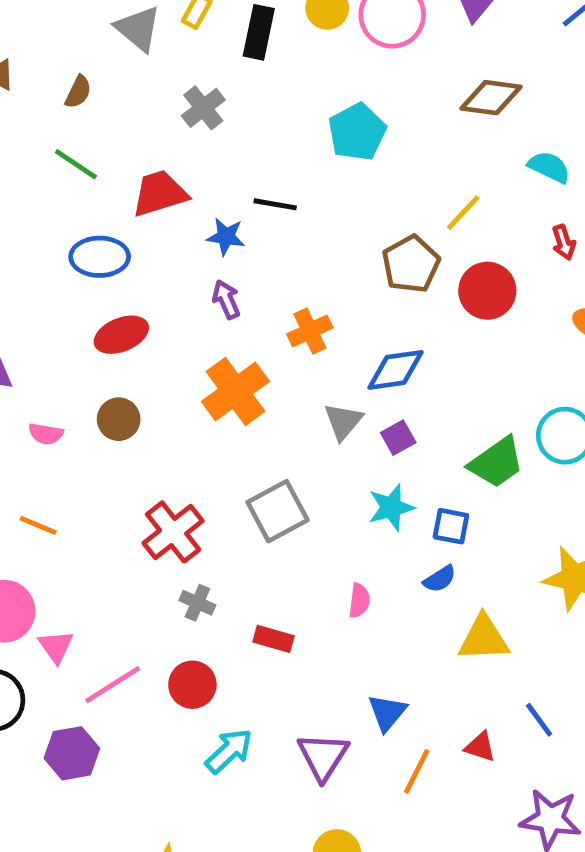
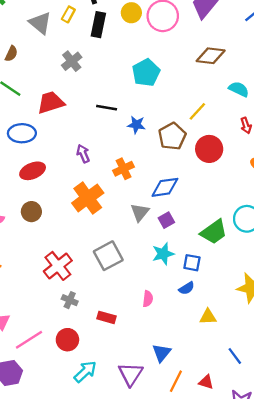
blue star: (226, 237) -> (136, 125), moved
yellow triangle: (484, 638) -> (208, 317), size x0.7
red triangle: (480, 747) -> (206, 382), moved

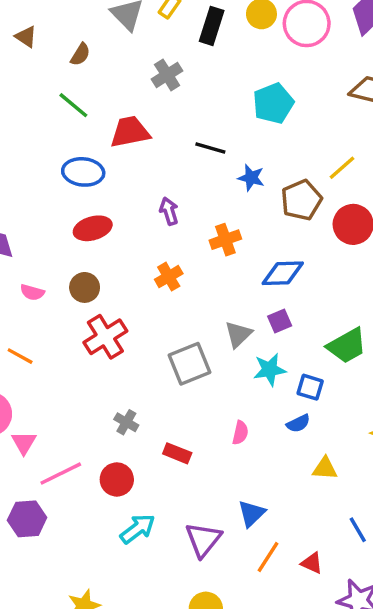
orange cross: (88, 198) -> (169, 277), size x0.6
gray triangle: (140, 212) -> (238, 334), moved
red cross: (58, 266) -> (105, 337), moved

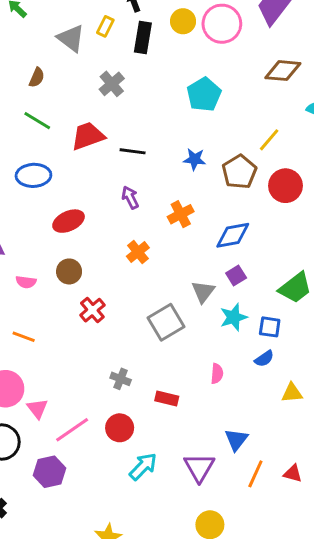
black line: (210, 148) -> (133, 151), moved
blue ellipse: (83, 172) -> (33, 175), moved
red cross: (105, 337) -> (92, 310), size x0.7

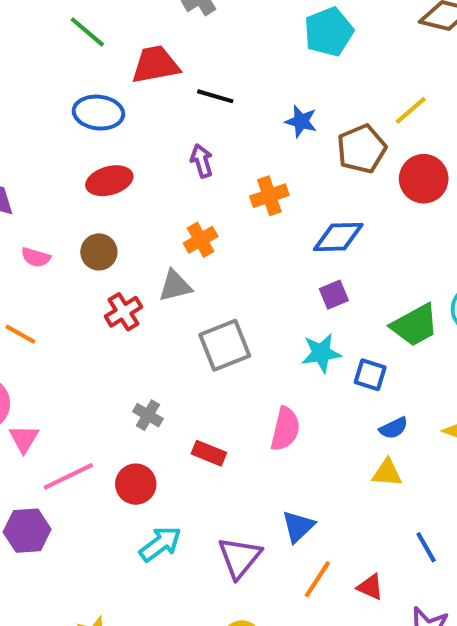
blue ellipse: (33, 175) -> (98, 113), moved
gray triangle: (203, 292) -> (175, 286), moved, turned 30
blue semicircle: (264, 359) -> (394, 428), moved
pink semicircle: (217, 374) -> (285, 429), size x1.5

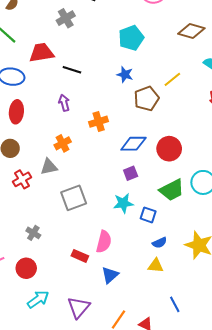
blue star: (301, 121) -> (125, 74), moved
red circle: (424, 179) -> (169, 149), moved
red ellipse: (109, 181) -> (16, 112), turned -70
red rectangle: (209, 453) -> (80, 256), moved
blue triangle: (298, 526) -> (110, 275), moved

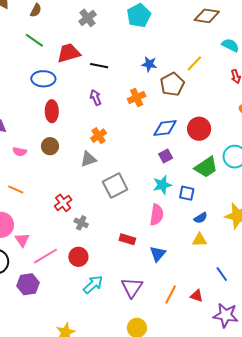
cyan pentagon: (131, 38) -> (139, 16), moved
orange cross: (99, 122) -> (137, 98), moved
red cross: (22, 179) -> (63, 203), moved
pink semicircle: (104, 242) -> (157, 215), moved

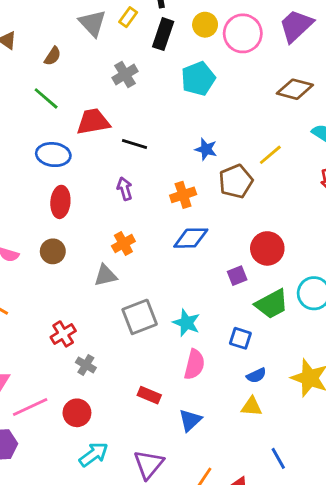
blue diamond: (165, 128) -> (191, 238), moved
purple square: (166, 156) -> (237, 276), moved
cyan star: (162, 185) -> (186, 323), moved, turned 30

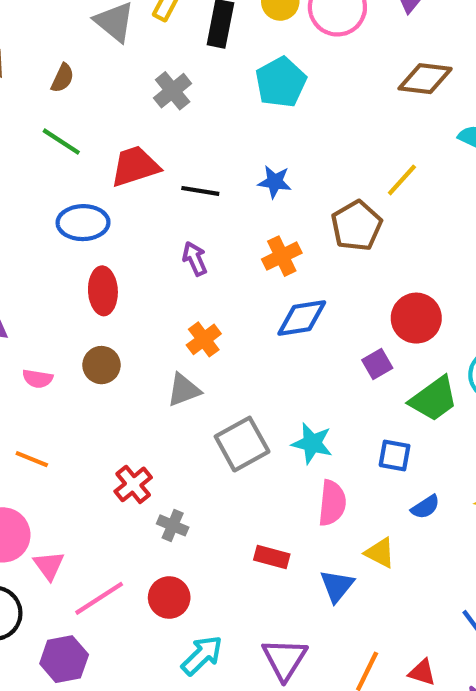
blue star: (206, 149) -> (275, 182), moved
yellow triangle: (252, 407) -> (380, 553), moved, turned 30

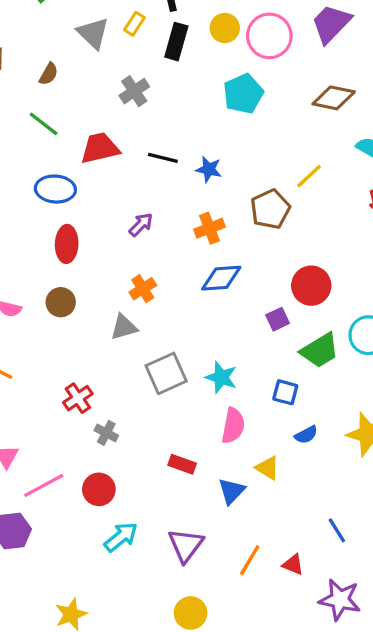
cyan pentagon: (281, 82) -> (243, 94), moved
black line: (200, 191) -> (163, 158), moved
purple arrow: (195, 259) -> (141, 225), turned 64

